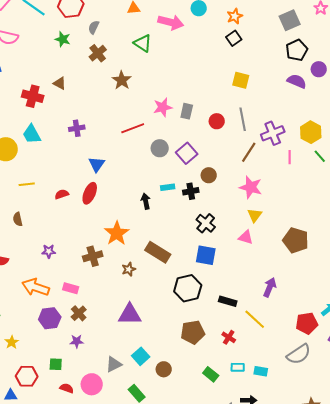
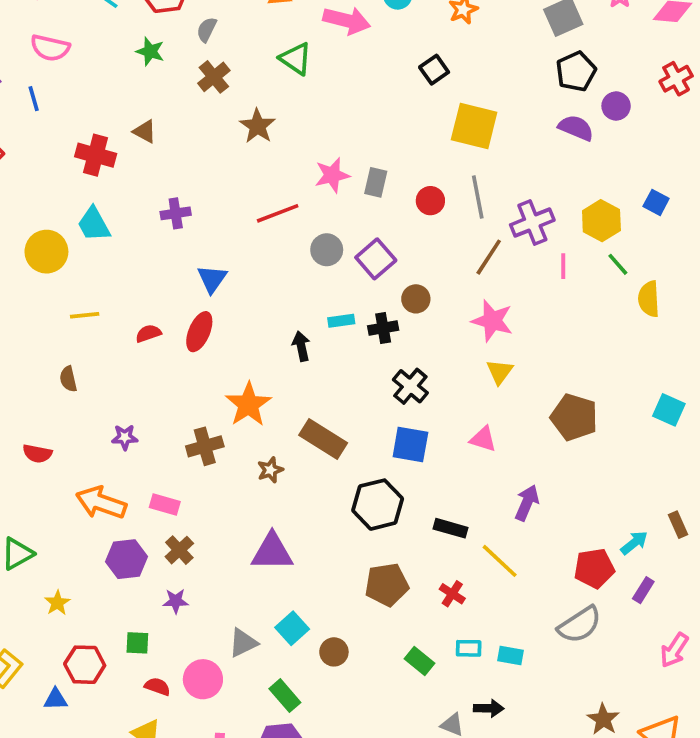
black square: (234, 38) -> (434, 70), moved
yellow square: (241, 80) -> (474, 126), size x1.5
pink triangle: (246, 237) -> (483, 439), moved

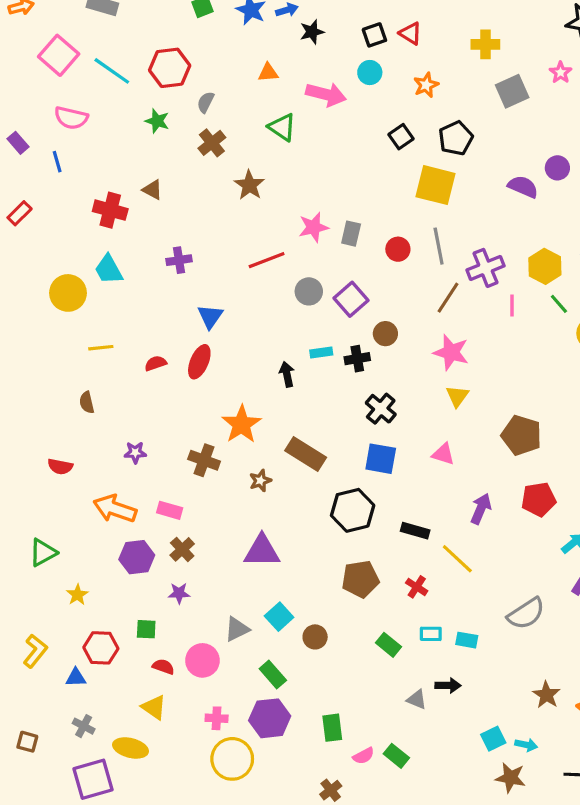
black pentagon: (576, 71) -> (456, 138), moved
brown cross: (205, 446) -> (204, 460), turned 36
red pentagon: (594, 568) -> (539, 499), moved

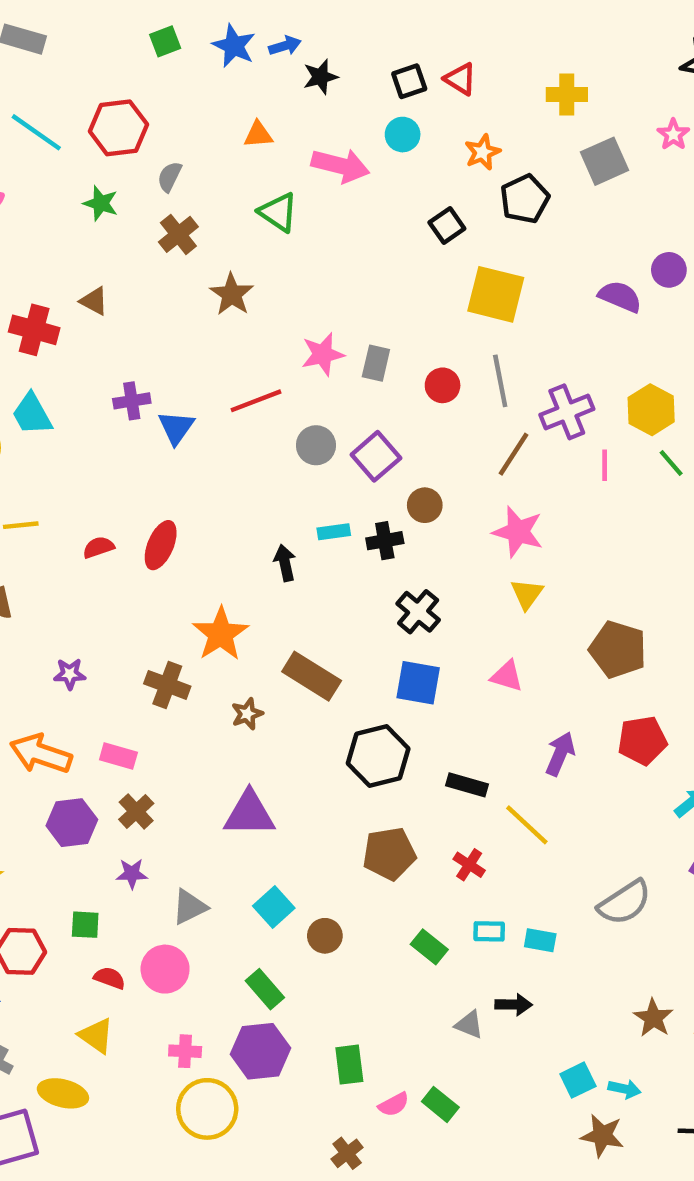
black pentagon: (456, 138) -> (525, 199), moved
blue triangle: (210, 316) -> (176, 427), moved
gray triangle: (237, 629) -> (189, 907), moved

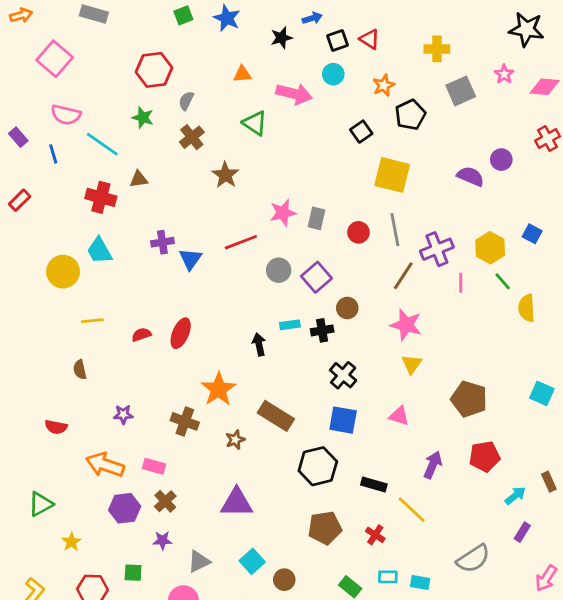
blue arrow: (285, 46) -> (312, 18), moved
cyan line: (36, 132) -> (102, 144), moved
brown triangle: (94, 301) -> (139, 179), turned -36

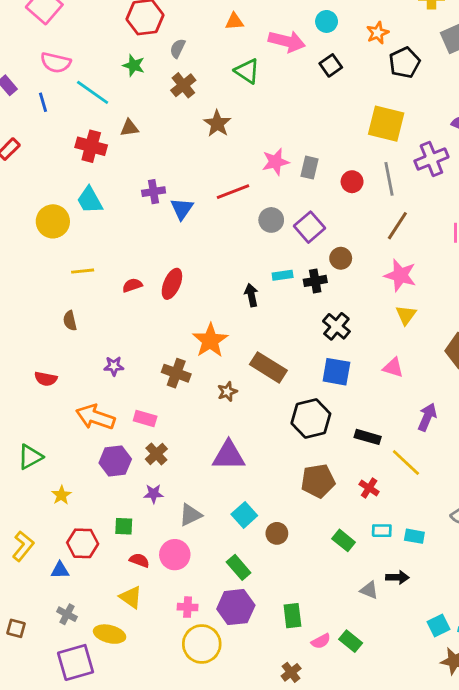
black square: (361, 132) -> (331, 65), moved
purple cross: (437, 249) -> (431, 159), moved

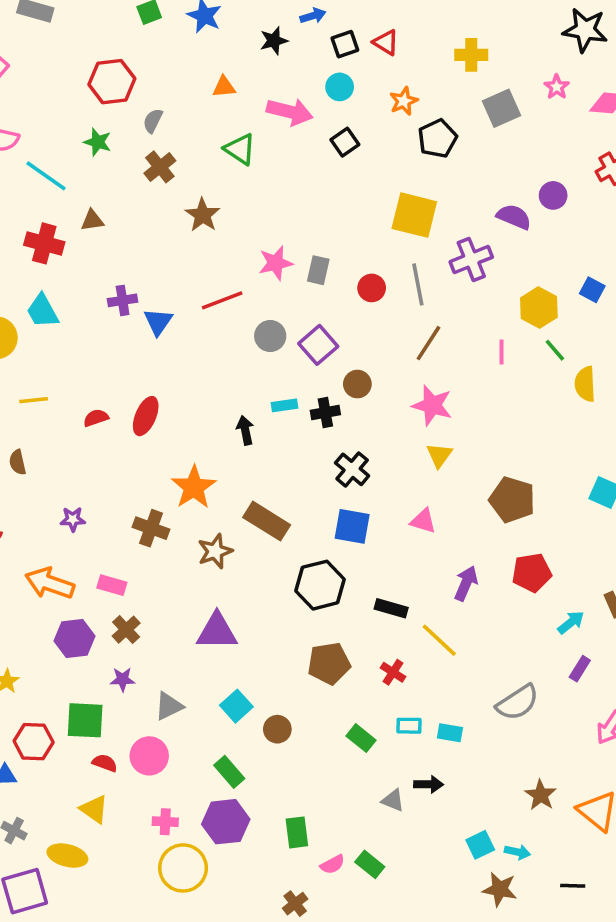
brown star: (227, 392) -> (215, 551), size x1.4
green square: (124, 526) -> (85, 720), size x1.6

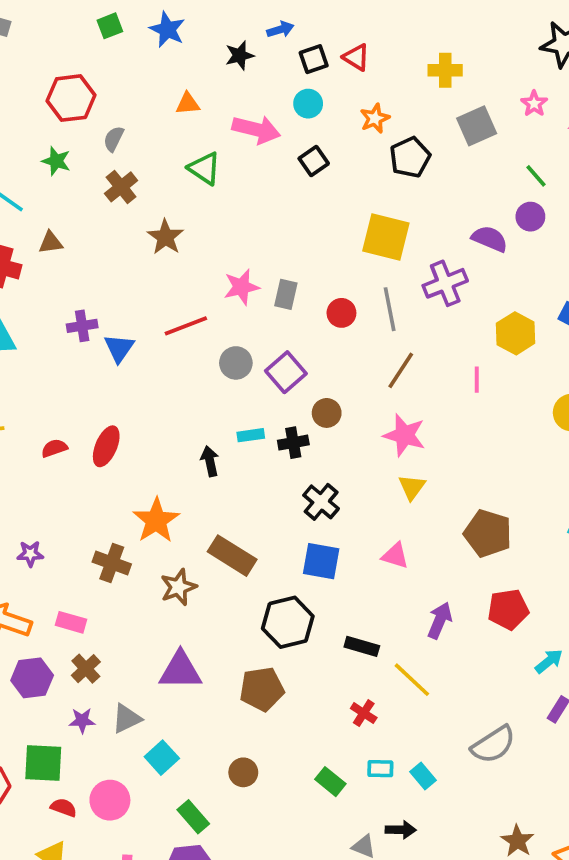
green line: (555, 350) -> (536, 176), moved
brown pentagon: (329, 663) -> (262, 689), moved
gray triangle: (169, 706) -> (127, 719), moved
cyan square: (236, 706) -> (162, 758), moved
cyan rectangle: (450, 733) -> (423, 776), turned 40

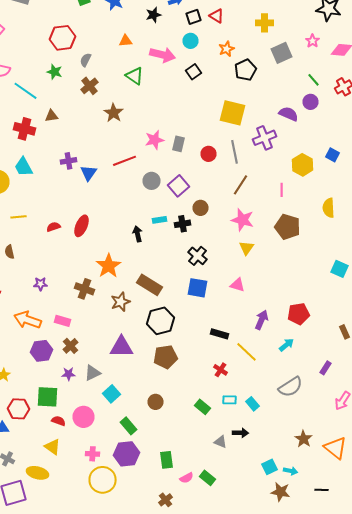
brown pentagon: (488, 533) -> (288, 227), moved
black hexagon: (288, 622) -> (160, 321), moved
cyan arrow: (549, 661) -> (286, 345), moved

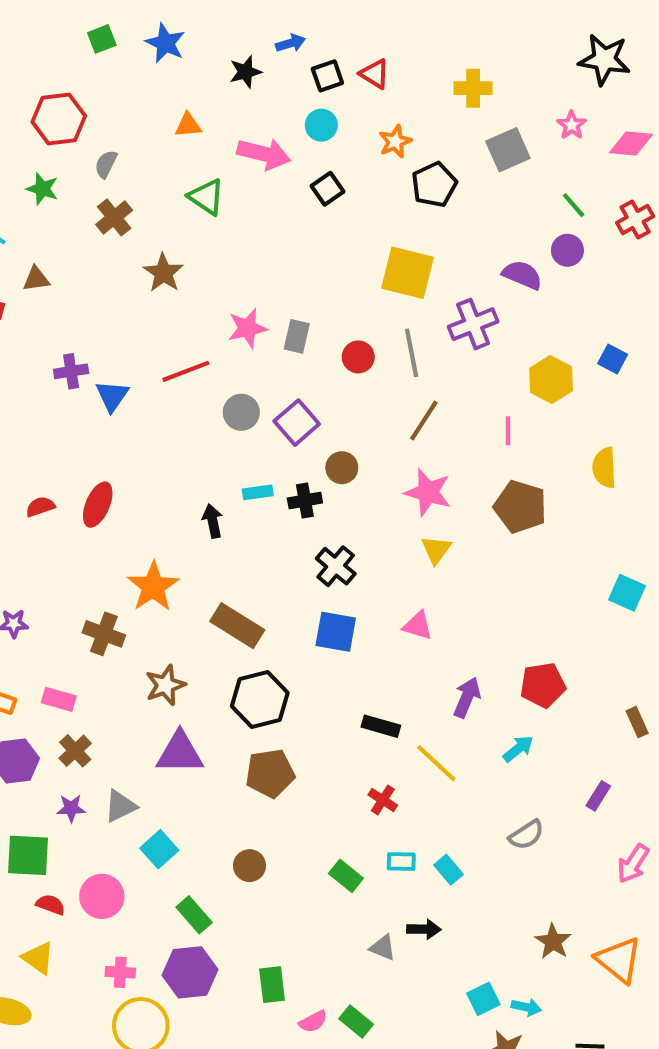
brown star: (120, 302) -> (165, 685), moved
gray semicircle: (290, 387) -> (526, 835), size x0.7

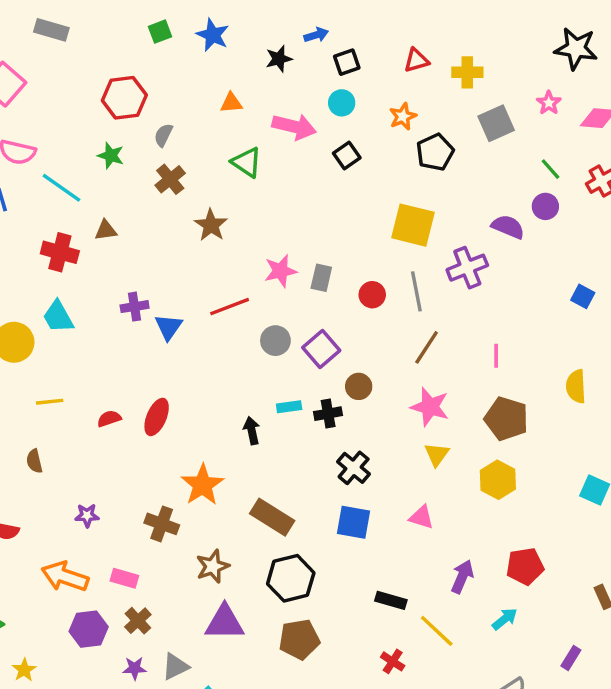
red triangle: (375, 74) -> (416, 60), moved, turned -48
yellow hexagon: (551, 379) -> (498, 480), moved

